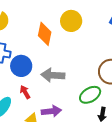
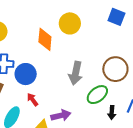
gray arrow: (53, 75) -> (76, 73), moved, turned -75

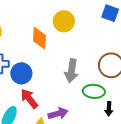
green ellipse: (97, 95) -> (94, 91), turned 45
red arrow: (33, 100) -> (29, 99), size x1.5

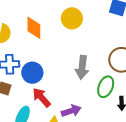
orange diamond: (40, 38) -> (34, 28), moved
green ellipse: (94, 91) -> (106, 87), turned -70

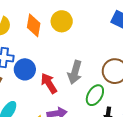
yellow circle: (72, 18) -> (62, 21), moved
red arrow: (42, 97) -> (49, 83), moved

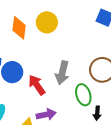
green ellipse: (95, 95) -> (83, 95), turned -45

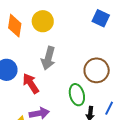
gray arrow: (62, 73) -> (48, 58), moved

